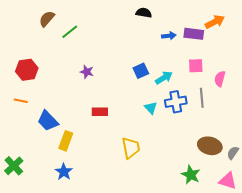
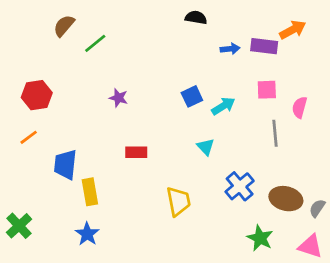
orange line: (21, 101) -> (29, 137), turned -48
blue cross: (176, 102) -> (240, 186), moved, turned -30
blue trapezoid: (48, 121) -> (65, 165), turned 50
yellow rectangle: (66, 141) -> (90, 192), turned -30

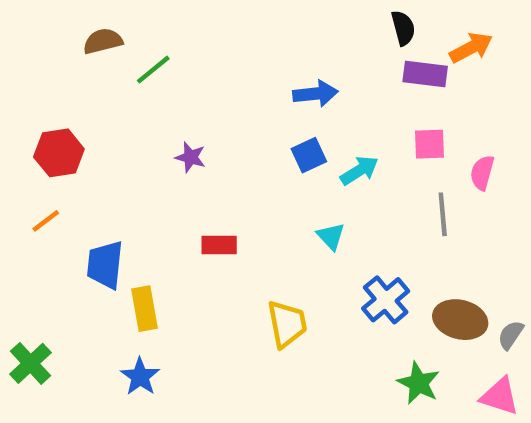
black semicircle: (196, 18) -> (403, 28), moved, turned 65
brown semicircle: (64, 26) -> (103, 41), turned 35
blue arrow: (230, 49) -> (315, 94), moved, size x1.4

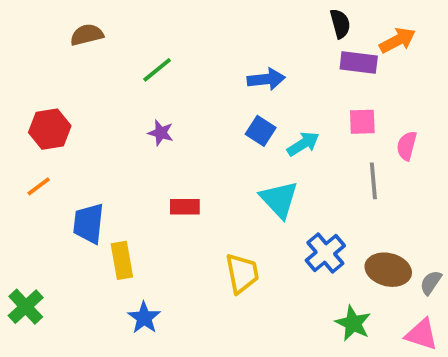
green line: (153, 70) -> (157, 70), moved
blue square: (309, 155) -> (261, 131), turned -32
cyan triangle: (331, 236) -> (279, 199), size x1.6
blue star: (140, 377) -> (144, 318), moved

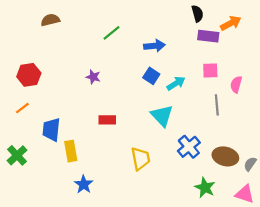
green line: (157, 70) -> (112, 33), moved
green cross: (26, 307) -> (17, 155), moved

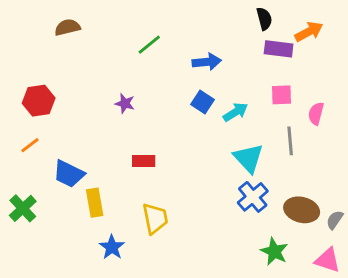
cyan triangle: (162, 116) -> (248, 158), moved
blue trapezoid: (51, 130) -> (69, 174), turned -70
yellow trapezoid: (141, 159) -> (155, 218), moved

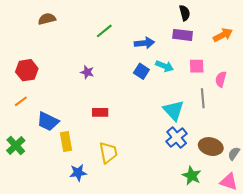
orange arrow: (309, 32) -> (223, 35), moved
purple rectangle: (279, 49) -> (183, 35), moved
cyan arrow: (236, 112) -> (165, 66), moved, turned 54
blue star: (112, 247) -> (78, 173), turned 30

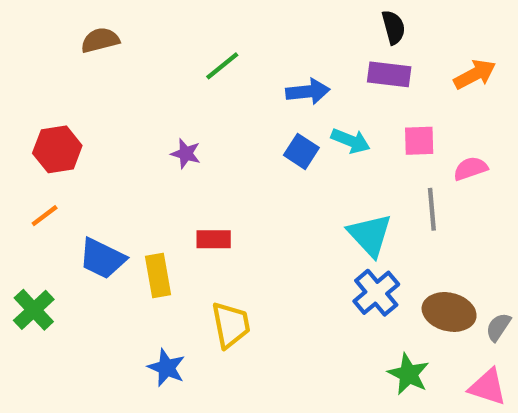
pink semicircle: (221, 79) -> (470, 169), turned 56
yellow rectangle: (66, 141) -> (158, 276), moved
blue star: (78, 173) -> (167, 368), turned 30

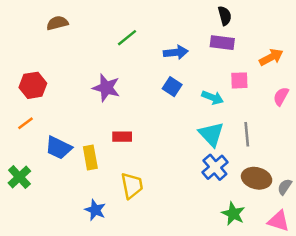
orange arrow: (475, 74) -> (271, 57), moved
cyan arrow: (351, 141) -> (213, 98), moved
purple star: (186, 154) -> (106, 88), size x1.6
pink semicircle: (470, 169) -> (281, 96), moved, turned -42
gray line: (432, 209) -> (247, 134), moved

